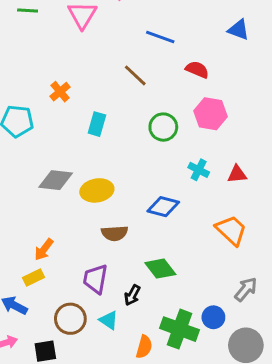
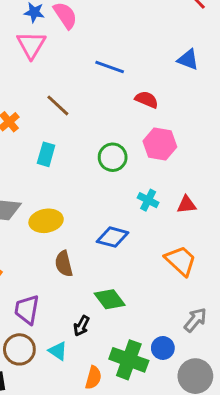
brown line: (135, 75) -> (58, 105), moved
brown semicircle: (115, 233) -> (64, 264), turned 80
purple trapezoid: (95, 279) -> (27, 310), moved

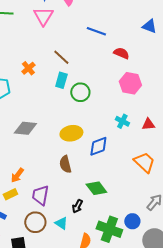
cyan rectangle: (46, 154) -> (61, 80), moved
green circle: (113, 157) -> (80, 92), moved
yellow ellipse: (46, 221) -> (71, 133), moved
blue diamond: (113, 237) -> (98, 146), turned -35

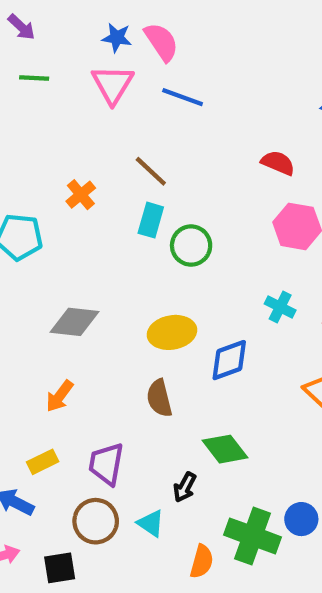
blue line: (96, 31) -> (183, 97), moved
orange arrow: (17, 175) -> (60, 396), moved

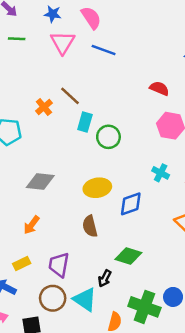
blue star: (117, 38) -> (53, 14), moved
brown line: (151, 171) -> (70, 96), moved
green diamond: (225, 449) -> (128, 256), turned -35
cyan triangle: (151, 523) -> (85, 299), size x1.5

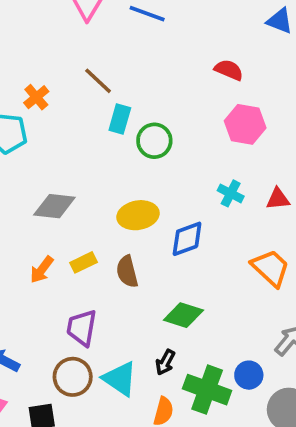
orange cross: (44, 107) -> (36, 97), moved
yellow rectangle: (22, 263) -> (84, 262), moved
black arrow: (105, 278) -> (165, 362), moved

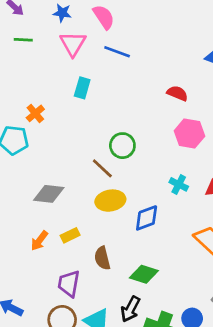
brown line: (98, 81) -> (102, 168), moved
cyan rectangle: (120, 119) -> (82, 88), moved
brown semicircle: (127, 272) -> (102, 258), moved
black arrow: (165, 362) -> (130, 309), size x1.4

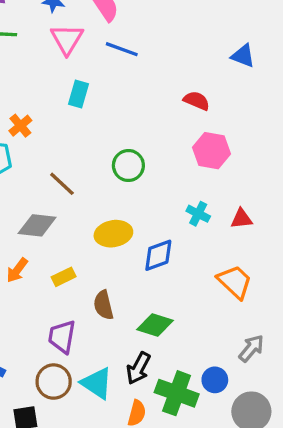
brown line: (102, 168) -> (62, 184), moved
orange arrow: (39, 241) -> (17, 270), moved

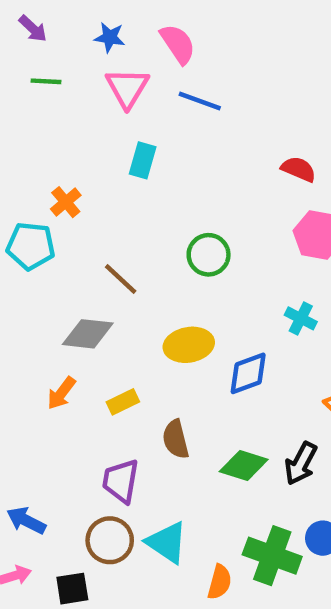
black arrow: (138, 368) -> (301, 463), moved

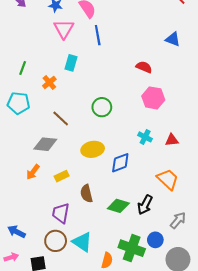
green line: (46, 81) -> (23, 68), moved, turned -72
blue line: (200, 101) -> (98, 35), turned 60
orange cross: (66, 202) -> (49, 82), moved

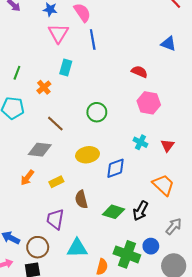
red triangle: (172, 140) -> (167, 145), turned -48
brown circle: (56, 241) -> (38, 247), moved
cyan triangle: (82, 242) -> (77, 248), turned -35

